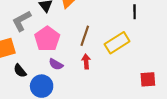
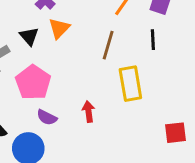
brown line: (85, 36) -> (108, 45), moved
yellow rectangle: (117, 43) -> (130, 84), turned -65

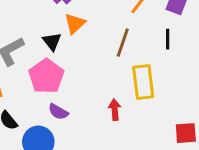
black triangle: (29, 36) -> (52, 41), moved
red arrow: (89, 112) -> (115, 110), moved

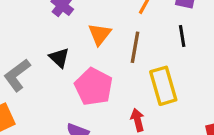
orange triangle: (75, 23) -> (100, 34), moved
pink pentagon: (46, 76) -> (94, 87), moved

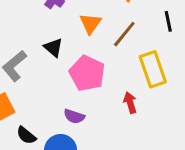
brown line: (135, 47) -> (124, 34), turned 32

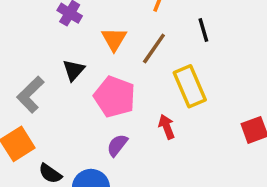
black triangle: (53, 48) -> (74, 70), turned 36
purple semicircle: (74, 116) -> (117, 145), moved, turned 114

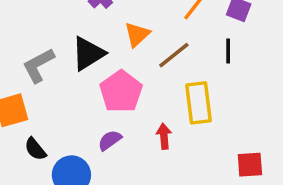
black triangle: (74, 70) -> (88, 54), size x1.5

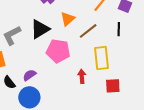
pink pentagon: (121, 92) -> (58, 51), turned -30
purple semicircle: (110, 140) -> (29, 75), moved
red square: (250, 165) -> (113, 86), moved

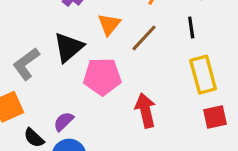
yellow rectangle: (102, 58) -> (203, 75), moved
red arrow: (82, 76) -> (145, 110), size x1.5
red square: (113, 86) -> (215, 117), moved

